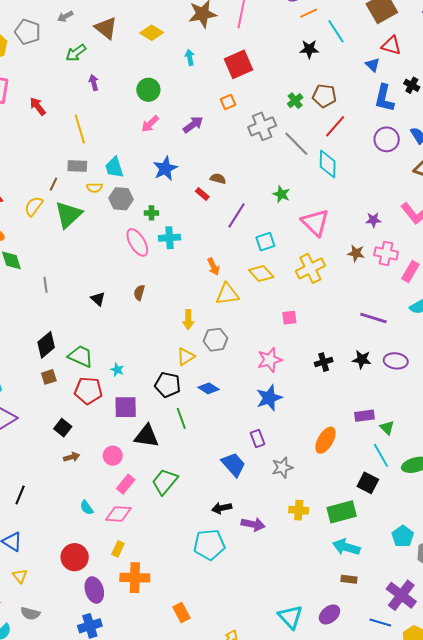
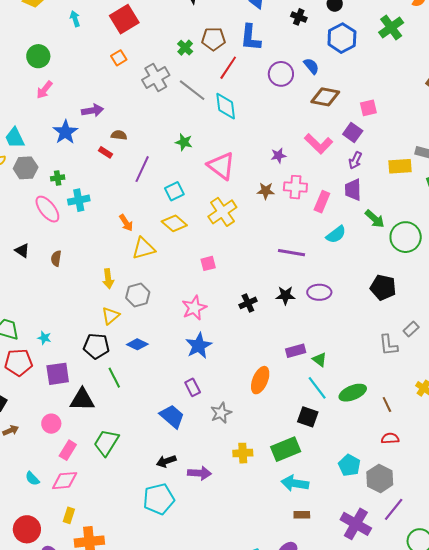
blue L-shape: (384, 98) -> (250, 38), moved
purple arrow: (193, 125) -> (93, 110), moved, turned 35
black triangle: (98, 299) -> (22, 251), moved

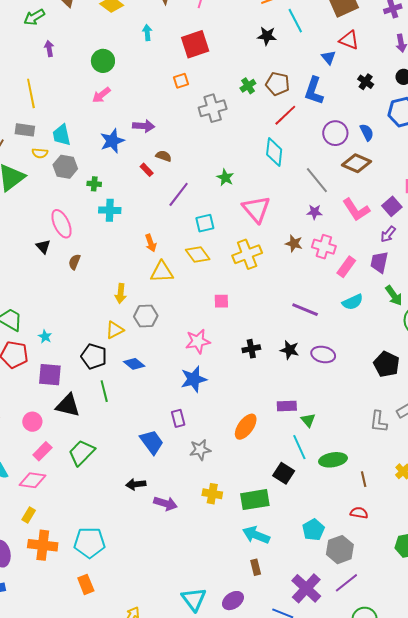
gray line: (192, 90) -> (317, 180), moved
brown diamond: (325, 97) -> (356, 163), moved
pink ellipse: (47, 209) -> (61, 224), moved
cyan pentagon: (159, 499) -> (89, 543), moved
brown rectangle: (302, 515) -> (256, 567), turned 63

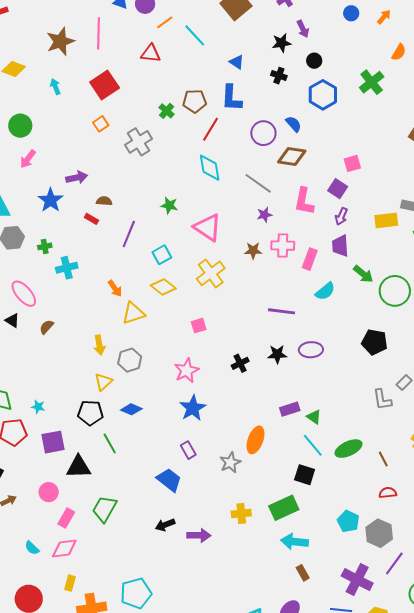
black star: (267, 36) -> (282, 43), moved
red triangle: (349, 40) -> (151, 53), moved
pink L-shape: (356, 210) -> (304, 201), turned 60
brown semicircle: (74, 262) -> (46, 327), turned 35
gray star: (200, 450) -> (230, 463), moved

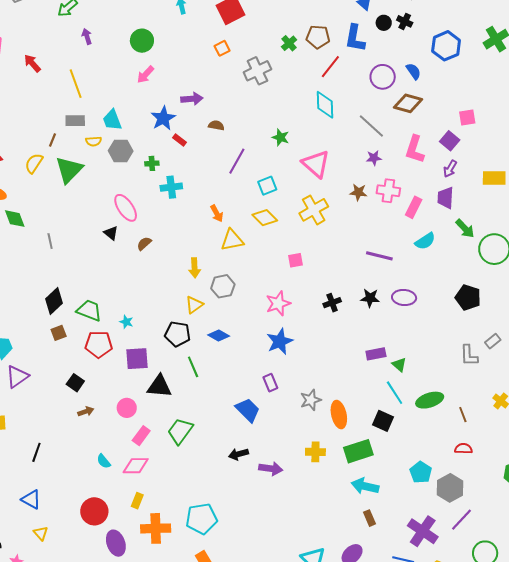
black circle: (314, 61) -> (384, 23), moved
red rectangle: (91, 219) -> (180, 140), moved
orange ellipse: (256, 440) -> (339, 415), moved, turned -40

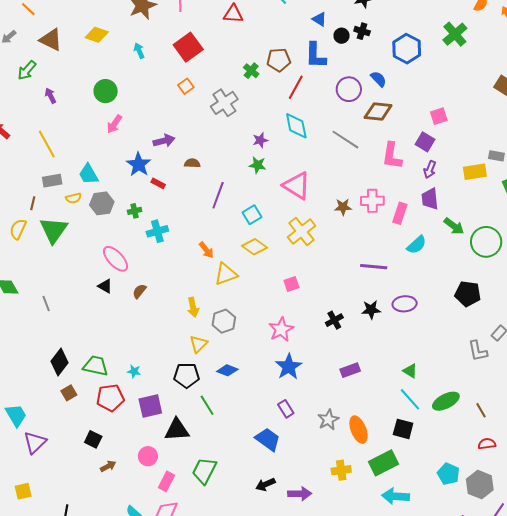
purple star: (374, 158) -> (260, 140), moved
purple rectangle: (376, 354) -> (350, 370), moved

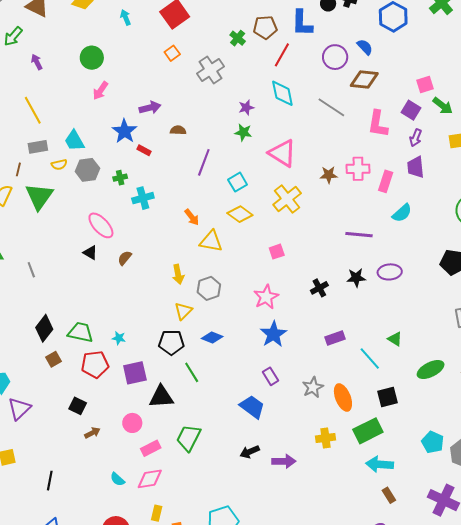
green arrow: (454, 226) -> (443, 106), moved
yellow triangle: (226, 274) -> (211, 241), turned 30
cyan line: (410, 399) -> (370, 358), moved
black square: (403, 429) -> (388, 397), turned -30
pink rectangle: (167, 481) -> (151, 448), turned 36

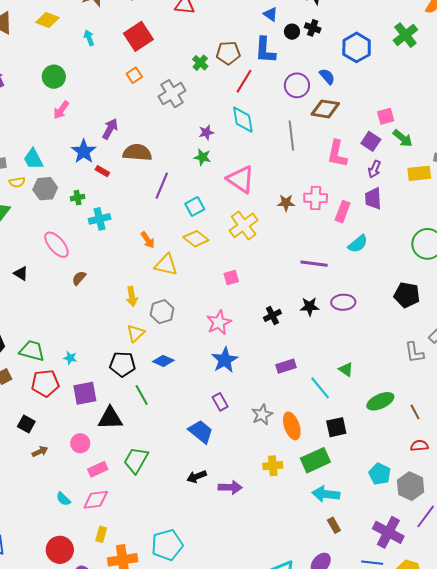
gray line: (331, 107) -> (291, 136), turned 48
purple arrow: (150, 108) -> (110, 129), turned -50
brown semicircle: (178, 130) -> (137, 153), size x1.8
black triangle: (90, 253) -> (21, 274), moved

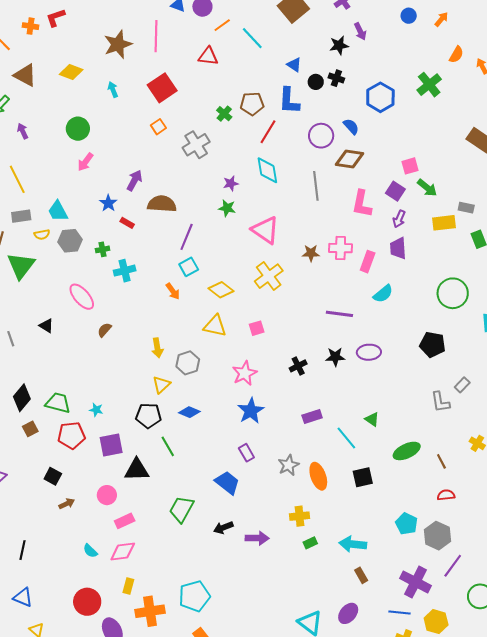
blue star: (84, 151) -> (108, 203), size x0.7
cyan square: (195, 207) -> (189, 267), moved
yellow triangle: (166, 265) -> (215, 326), moved
green trapezoid: (136, 460) -> (181, 509), moved
green rectangle: (315, 460) -> (310, 543), moved, size x0.5

